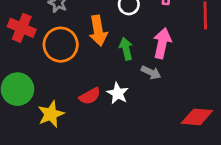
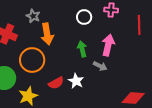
orange arrow: (98, 31) -> (47, 34), moved
orange circle: (61, 45) -> (32, 60), moved

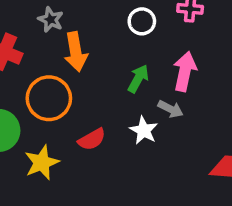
green arrow: (82, 49) -> (138, 79), turned 42
white star: (76, 81) -> (144, 130), moved

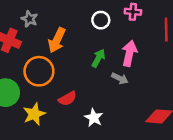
gray star: (51, 20) -> (29, 19), moved
orange arrow: (76, 52) -> (57, 40), turned 35
white star: (144, 130) -> (94, 118), moved

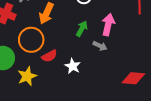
red semicircle: (67, 99) -> (49, 56), moved
white star: (94, 118) -> (73, 66), moved

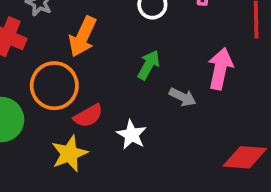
pink arrow: (108, 25) -> (220, 69), moved
yellow star: (27, 76) -> (69, 154), moved

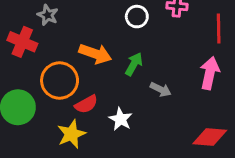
orange arrow: (83, 37) -> (95, 54), moved, turned -96
pink arrow: (220, 69) -> (210, 73), moved

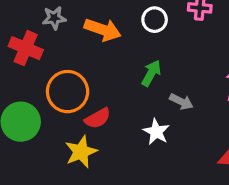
gray star: (48, 15) -> (54, 18), turned -30
orange arrow: (95, 54) -> (103, 30), moved
white star: (120, 119) -> (156, 132), moved

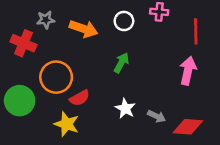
gray arrow: (181, 102) -> (157, 116), moved
yellow star: (81, 152) -> (67, 124), turned -30

